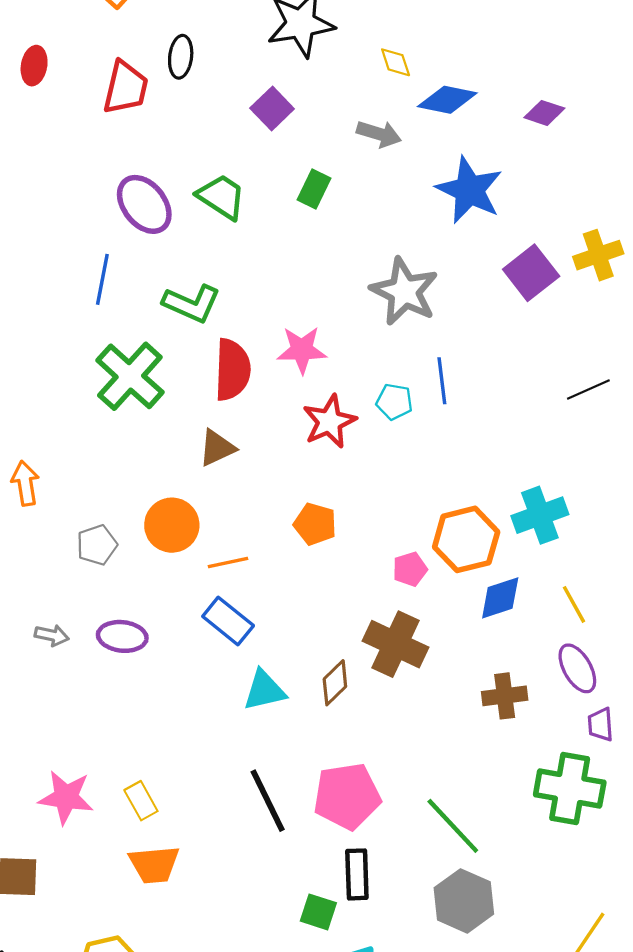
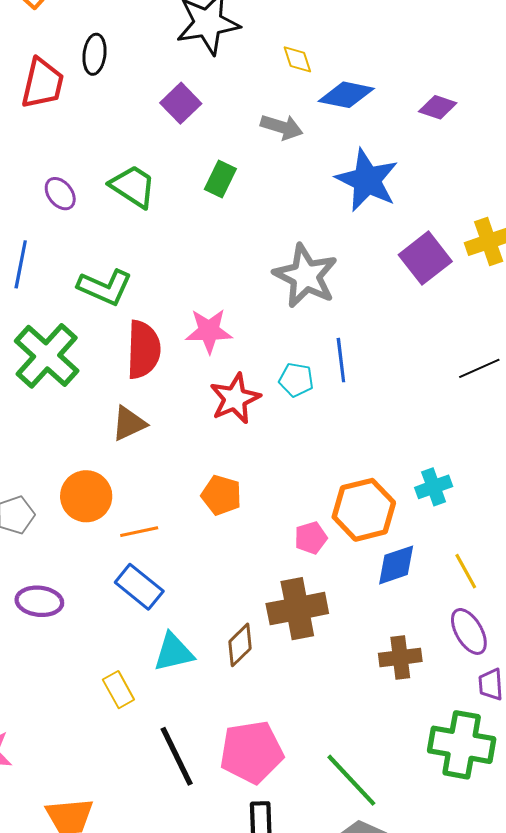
purple ellipse: (144, 204) -> (60, 194), size x0.6
cyan cross: (540, 515) -> (434, 487), size x0.7
brown cross: (396, 644) -> (297, 609), turned -36
yellow rectangle: (141, 801) -> (118, 690), moved

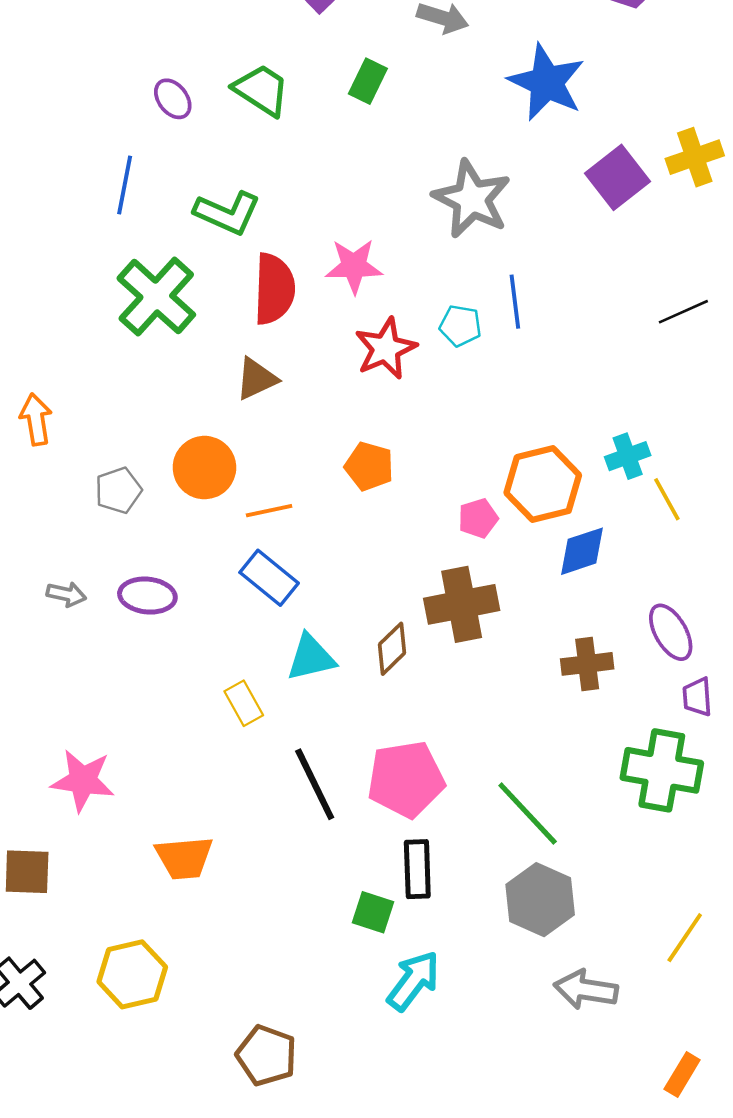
yellow line: (466, 571) -> (667, 499), moved

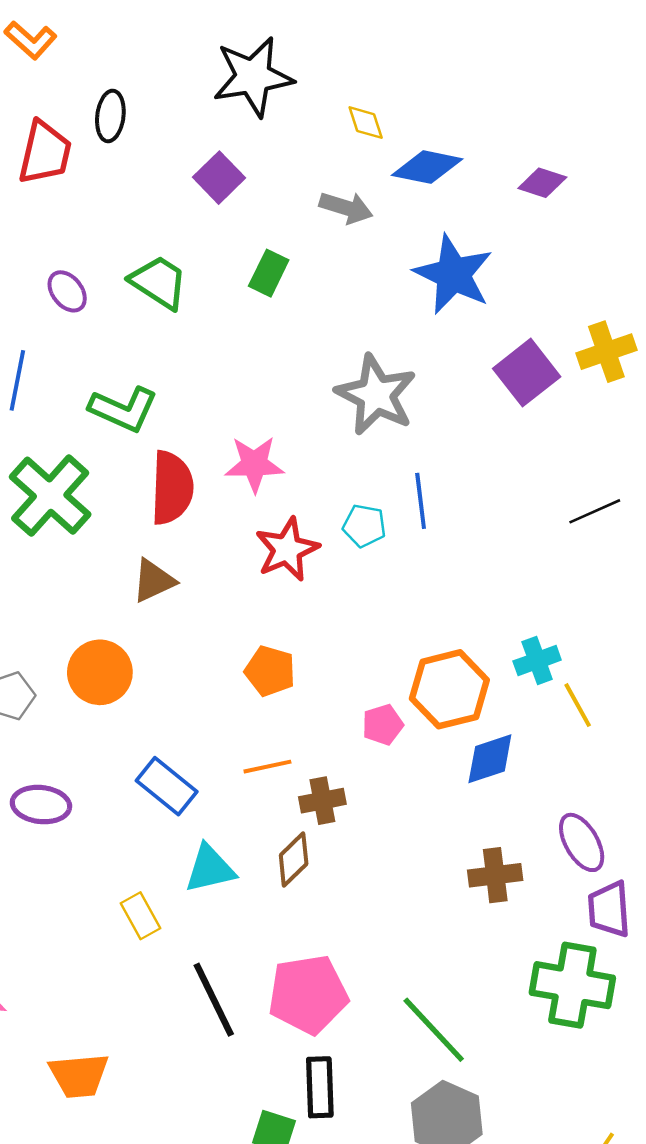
orange line: (269, 511) -> (267, 767), moved
brown cross: (462, 604) -> (322, 801), moved, size x0.6
purple trapezoid: (697, 697) -> (609, 909), size x1.4

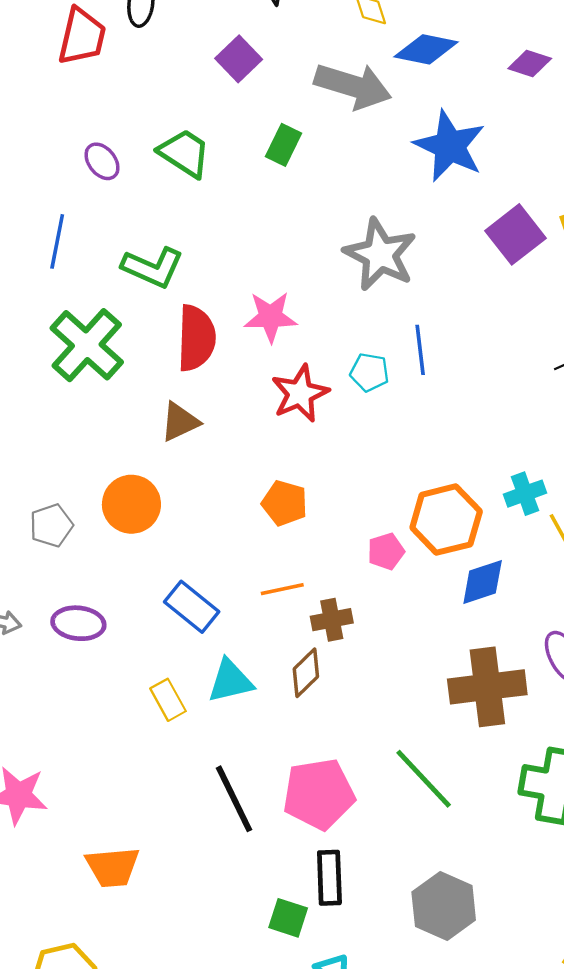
gray arrow: (346, 208) -> (353, 86), size x1.6
brown cross: (495, 875) -> (487, 687), size x1.6
yellow rectangle: (140, 916) -> (168, 700), moved
green line: (434, 1030) -> (424, 779), moved

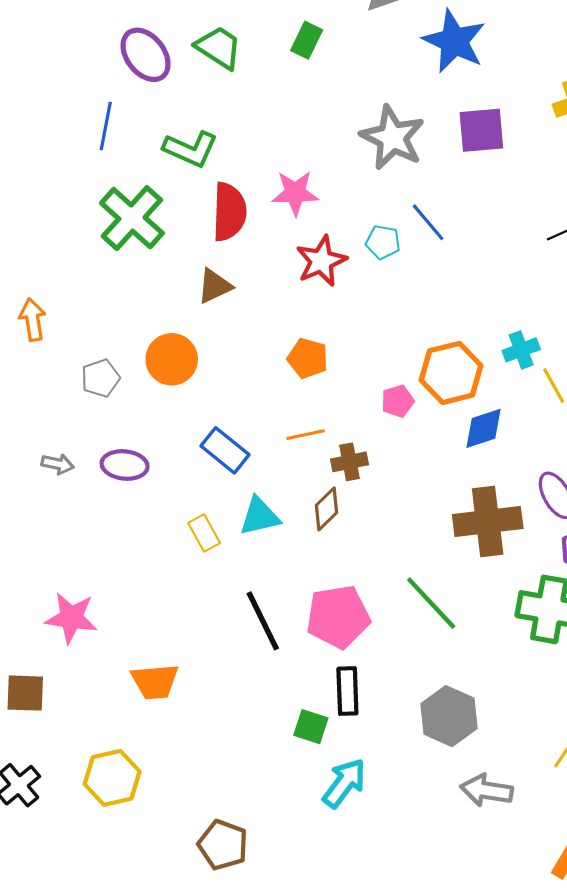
purple ellipse: (102, 161) -> (146, 55), size x1.6
purple square: (516, 234) -> (481, 130), moved, turned 33
blue line: (420, 350) -> (428, 222), turned -33

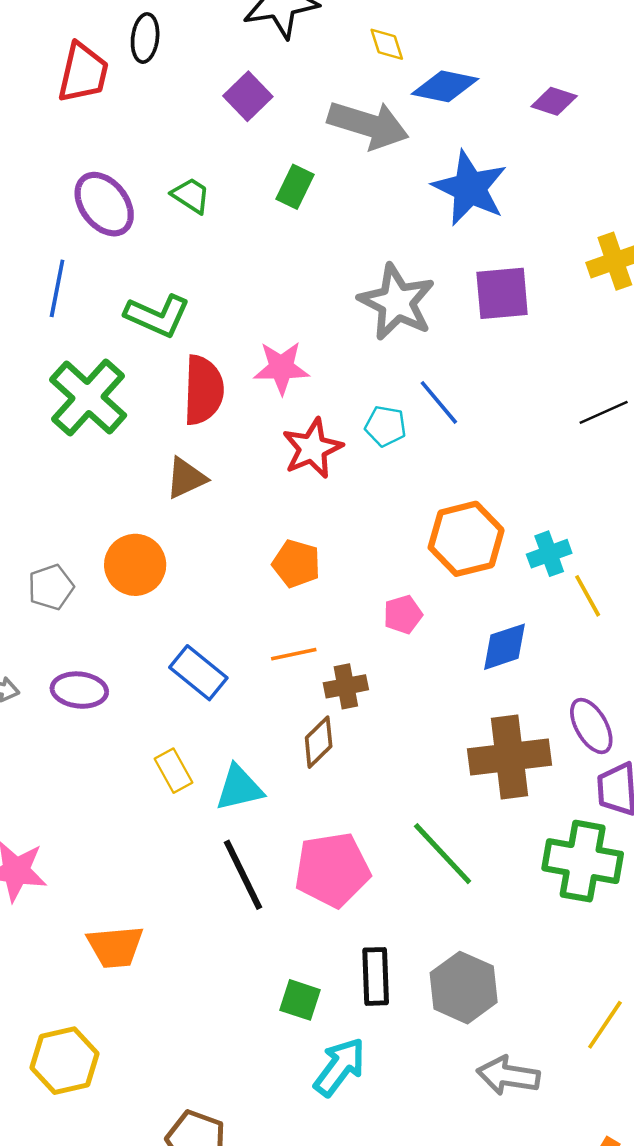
green trapezoid: (219, 48) -> (191, 195), size x0.7
orange hexagon: (451, 373) -> (466, 539), moved
cyan triangle: (260, 516) -> (239, 788), moved
black rectangle: (347, 691) -> (376, 976), moved

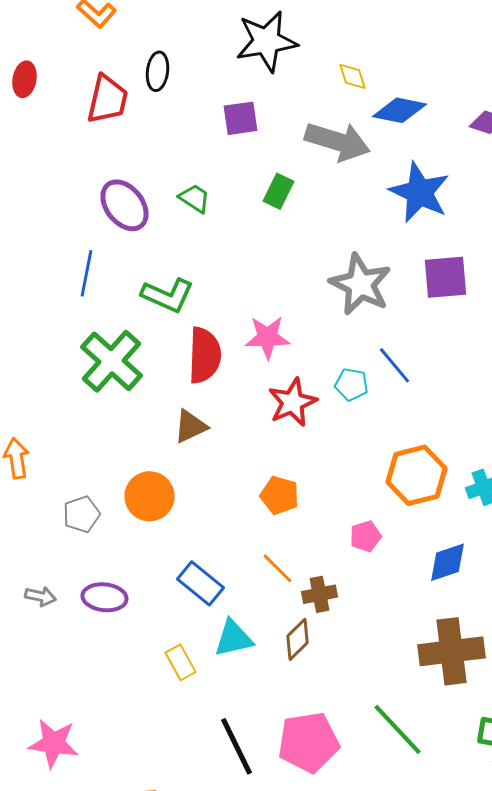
purple square: (248, 96) -> (240, 118), turned 36
orange line: (294, 654) -> (278, 568), turned 57
cyan triangle: (239, 788) -> (234, 638), moved

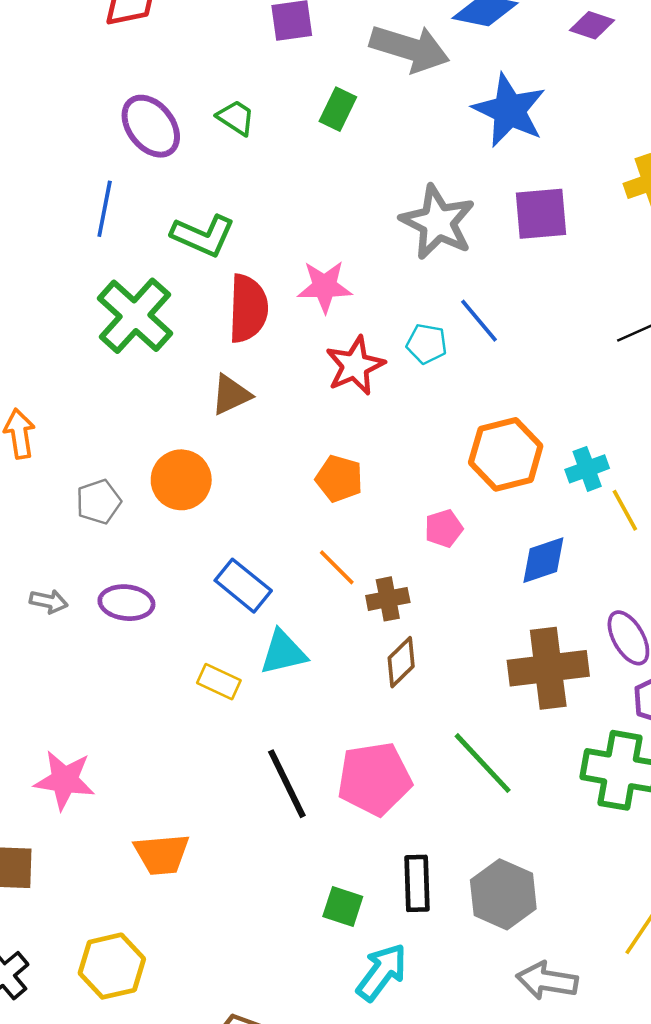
brown diamond: (298, 639) -> (401, 662), moved
yellow rectangle: (180, 662) -> (219, 682), turned -36

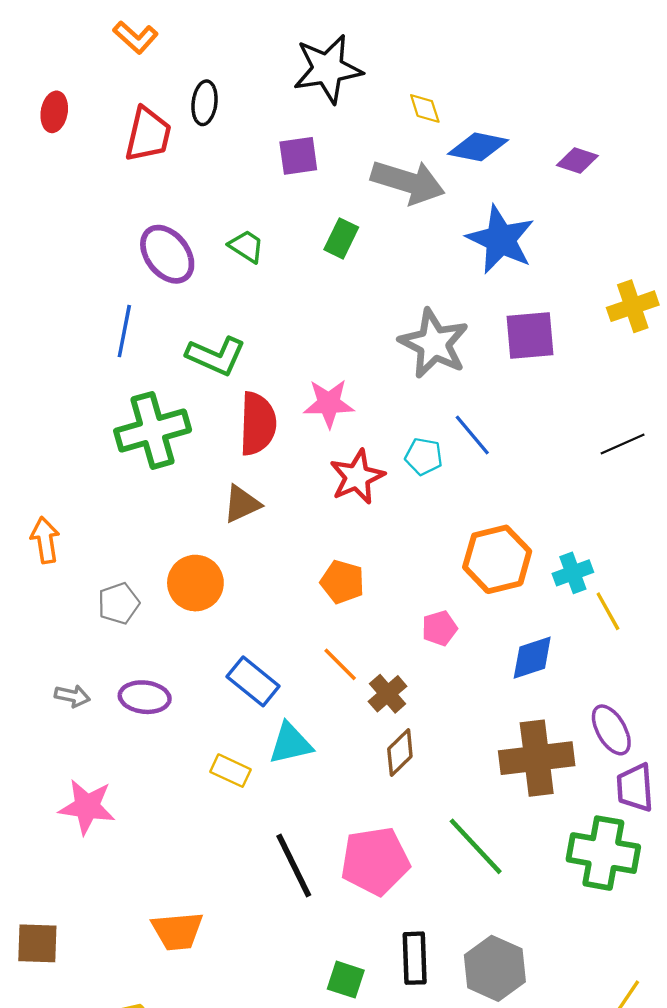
green cross: (135, 316) -> (153, 430), turned 32
brown cross: (388, 599) -> (388, 694), turned -30
pink star: (64, 780) -> (87, 807), moved

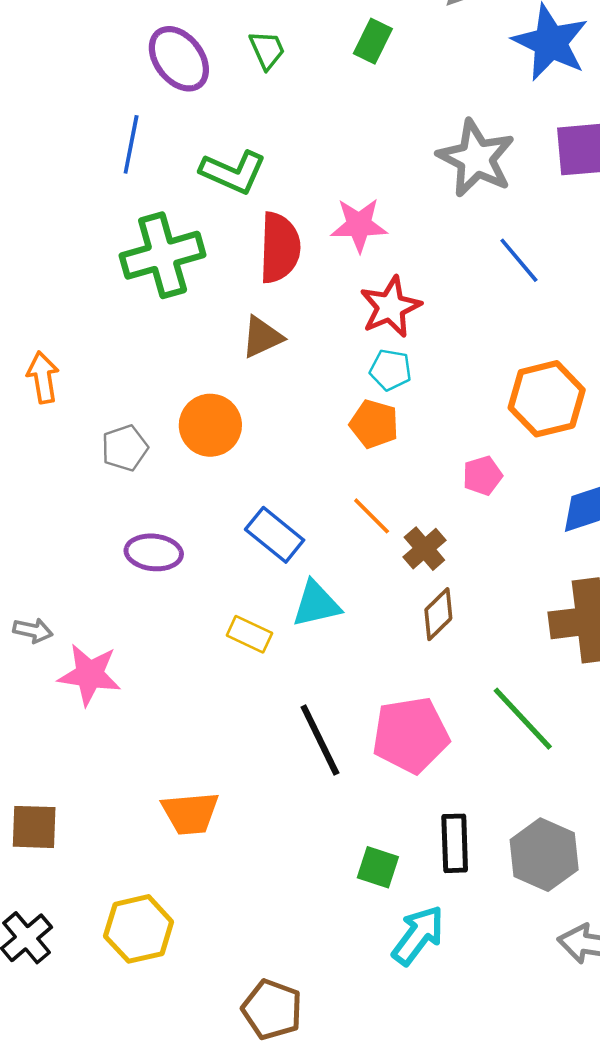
green trapezoid: (246, 246) -> (267, 50), turned 33
cyan pentagon: (424, 456) -> (390, 370), moved
gray arrow: (72, 696) -> (33, 630), moved

